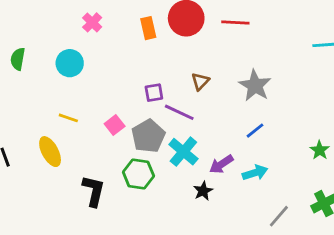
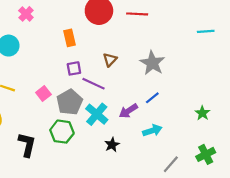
orange rectangle: (148, 28) -> (70, 38), moved
purple arrow: (221, 164) -> (128, 111), moved

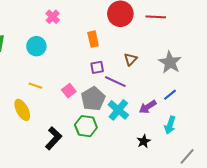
cyan arrow: (152, 131) -> (170, 125), turned 126
black L-shape: (27, 145) -> (54, 138), turned 30
black star: (112, 145) -> (144, 141), moved

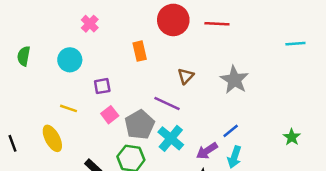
purple square: (97, 67) -> (102, 86), moved
blue line: (170, 95) -> (231, 131), moved
purple arrow: (148, 107) -> (207, 151), moved

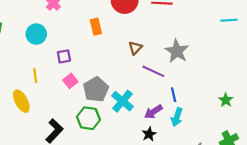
purple line: (167, 103) -> (153, 71), moved
yellow line: (69, 108) -> (35, 76), turned 64
blue line: (231, 131) -> (174, 95), turned -64

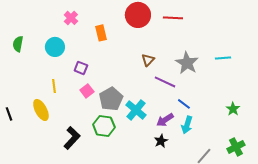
cyan line: (229, 20) -> (223, 58), moved
orange rectangle: (96, 27) -> (101, 33), moved
purple square: (64, 56) -> (81, 68), turned 32
blue line: (174, 95) -> (184, 104), turned -40

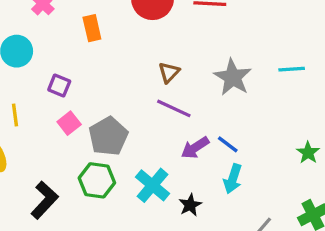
purple line: (165, 82) -> (174, 108), moved
cyan cross: (136, 110) -> (153, 185), moved
purple arrow: (165, 120) -> (195, 148), moved

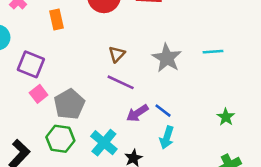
purple square: (59, 85) -> (31, 64), size x1.5

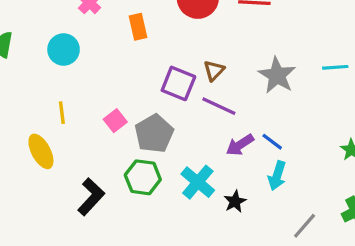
purple square: (31, 64) -> (178, 83), moved

